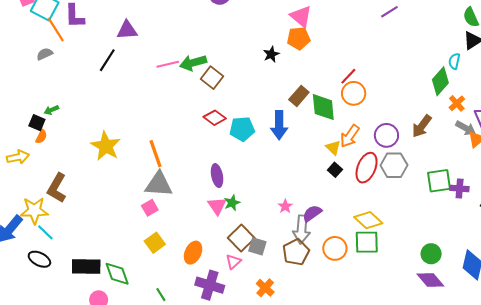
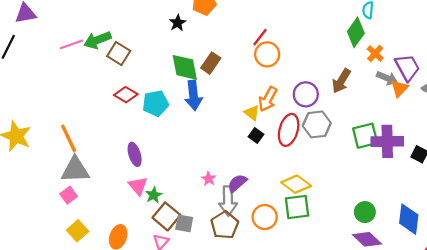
green diamond: (323, 107) -> (185, 67), moved
purple cross: (460, 188) -> (387, 141), size x1.6
green star: (232, 203) -> (154, 195), moved

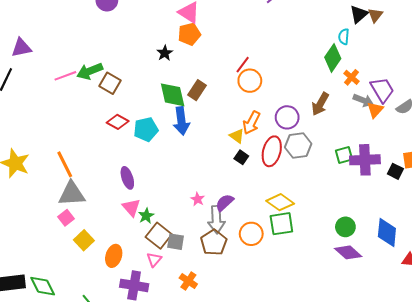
green square: (365, 136) -> (344, 155), size x0.7
yellow square: (78, 231) -> (84, 240), moved

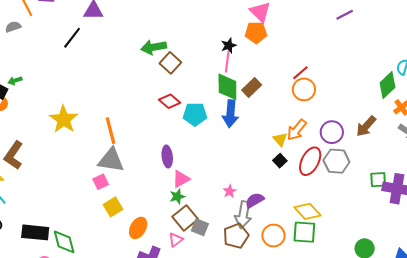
pink line: (65, 76) -> (227, 62), moved, turned -75
pink triangle: (131, 207) -> (181, 179), moved, turned 30

